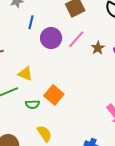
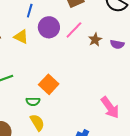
yellow triangle: (25, 74) -> (21, 37), moved
green semicircle: (32, 104) -> (33, 102), moved

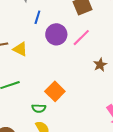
yellow triangle: (21, 37) -> (20, 49), moved
brown star: (95, 40) -> (100, 65), moved

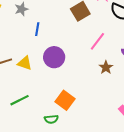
purple circle: (56, 34) -> (54, 57), moved
pink line: (81, 38) -> (97, 41), moved

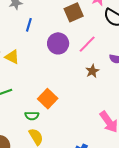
purple circle: (54, 57) -> (58, 43), moved

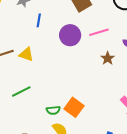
pink line: (87, 44) -> (99, 32), turned 36
orange square: (48, 99) -> (74, 107), moved

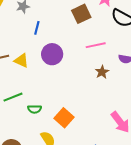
purple circle: (70, 35) -> (52, 54), moved
green semicircle: (53, 110) -> (35, 109), moved

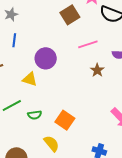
blue line: (37, 28) -> (14, 40), moved
yellow triangle: (21, 61) -> (30, 79), moved

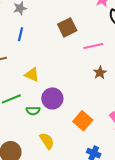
brown square: (70, 15) -> (67, 27), moved
purple circle: (46, 58) -> (52, 98), moved
orange square: (65, 120) -> (83, 121), moved

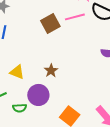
pink line: (93, 46) -> (75, 17), moved
brown star: (100, 73) -> (51, 71), moved

